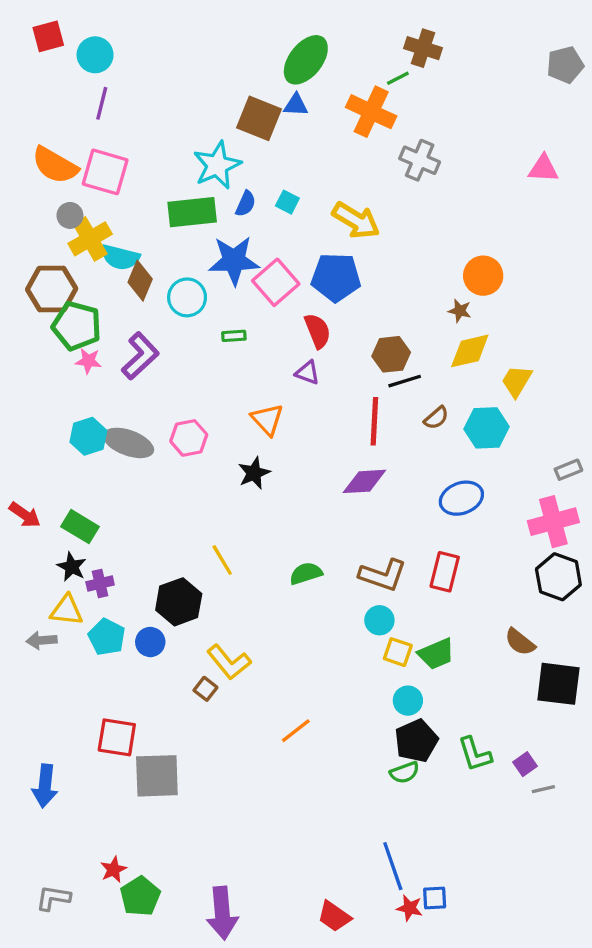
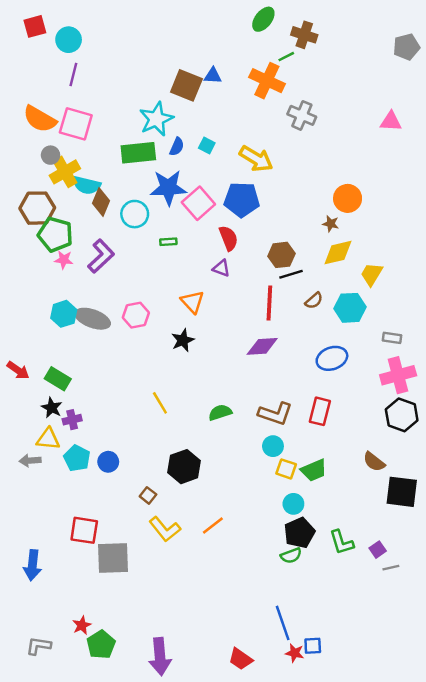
green ellipse: (306, 60) -> (263, 19), moved, size x0.7
gray rectangle: (568, 470) -> (392, 338), moved, turned 30
black hexagon: (179, 602) -> (184, 467), moved
yellow L-shape: (229, 662) -> (165, 529), moved

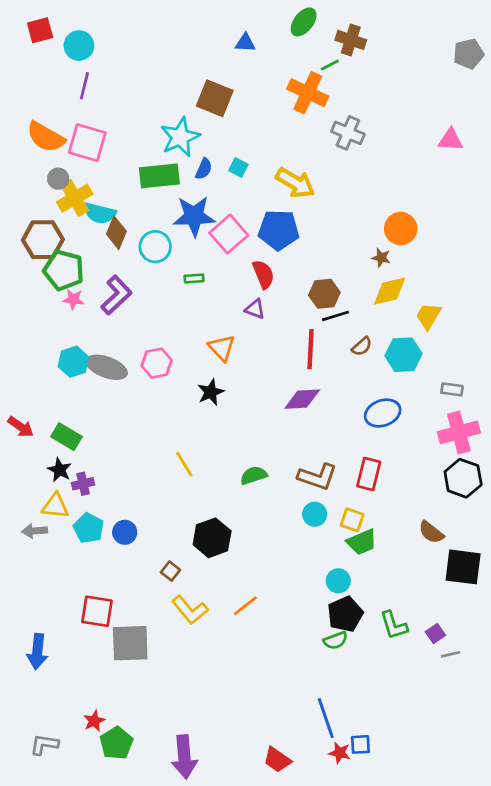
blue triangle: (213, 76) -> (245, 43), moved
yellow square: (286, 469) -> (352, 520), moved

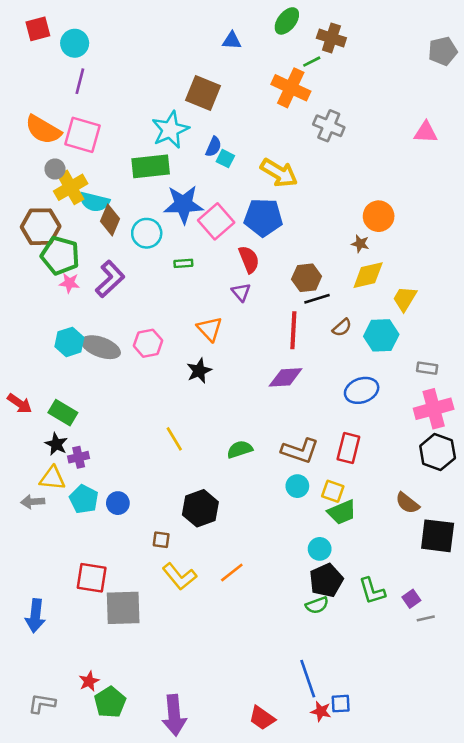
blue semicircle: (204, 169) -> (214, 147), moved
purple triangle: (255, 309) -> (241, 292), turned 30
brown square: (170, 571) -> (161, 540), turned -30

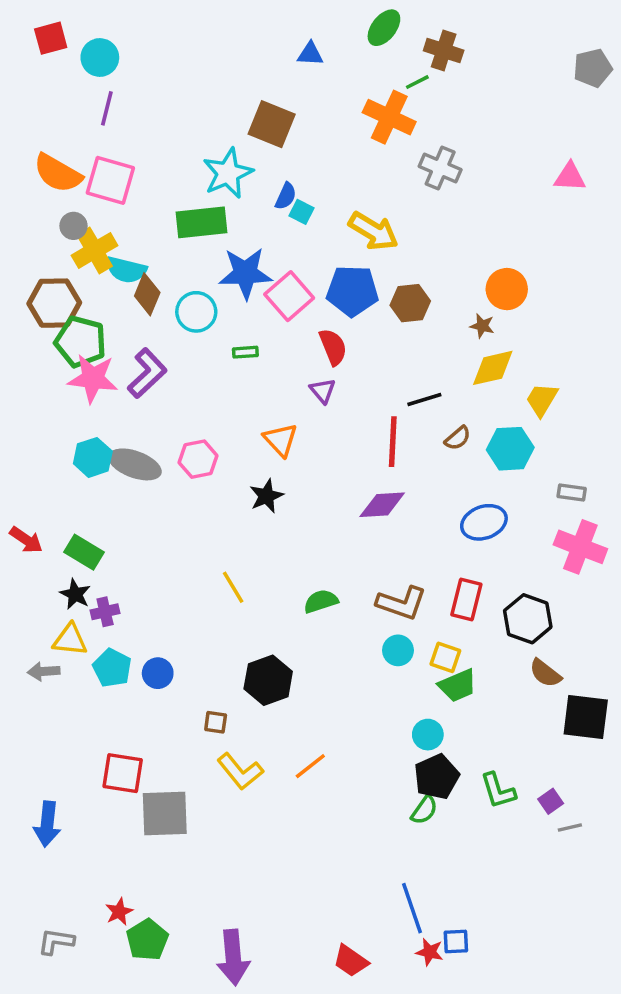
brown hexagon: (307, 278) -> (410, 303), moved
pink star: (69, 283) -> (93, 378), size x1.8
pink cross: (434, 409) -> (580, 547), turned 36
black hexagon: (438, 452) -> (528, 619), moved
green semicircle: (317, 605) -> (424, 810), turned -35

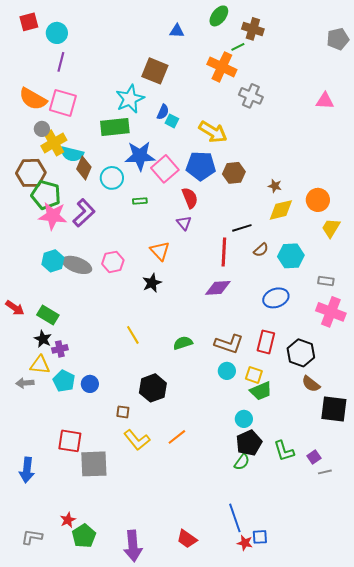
orange circle: (507, 289) -> (318, 200), moved
yellow trapezoid: (542, 400) -> (331, 228), moved
red trapezoid: (351, 961) -> (187, 539), moved

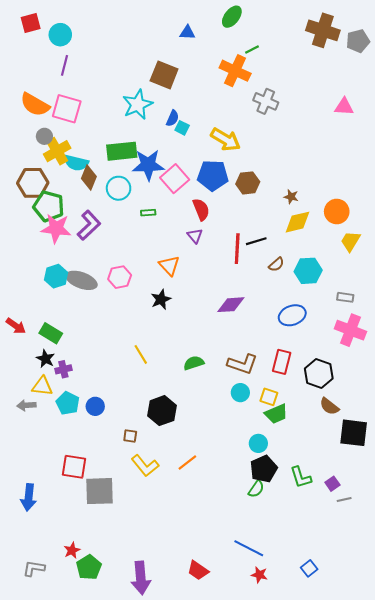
brown cross: (253, 29) -> (323, 30), moved, size x1.4
green rectangle: (115, 127) -> (122, 151), moved
red line: (224, 252) -> (237, 249), moved
blue line: (235, 518) -> (249, 548), turned -44
blue square: (260, 537) -> (309, 568), moved, turned -35

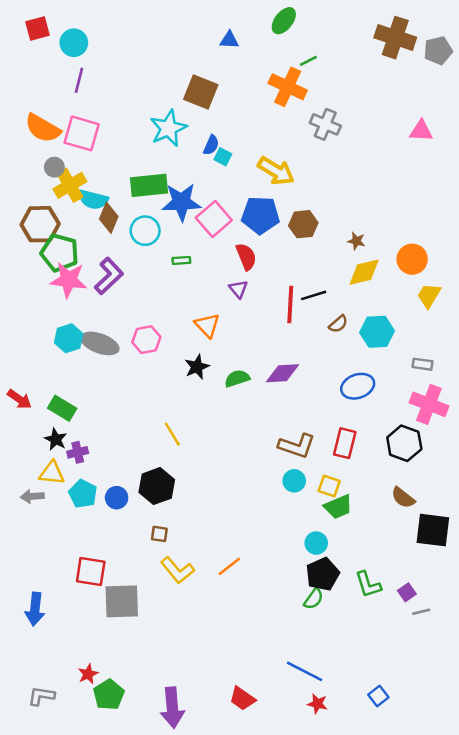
green semicircle: (194, 363) -> (237, 378), moved
black hexagon: (319, 374) -> (404, 443), moved
black hexagon: (162, 411) -> (157, 486), moved

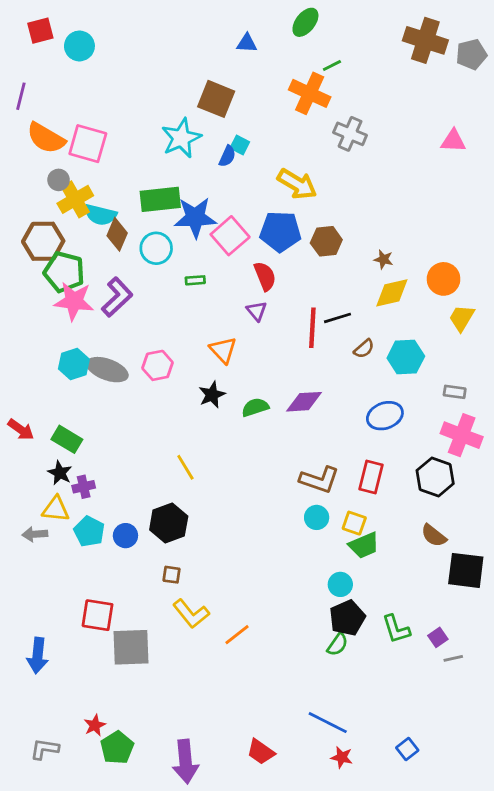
purple line: (79, 80) -> (21, 96), moved
cyan square: (223, 157) -> (240, 145), moved
orange line: (229, 566) -> (237, 635), moved

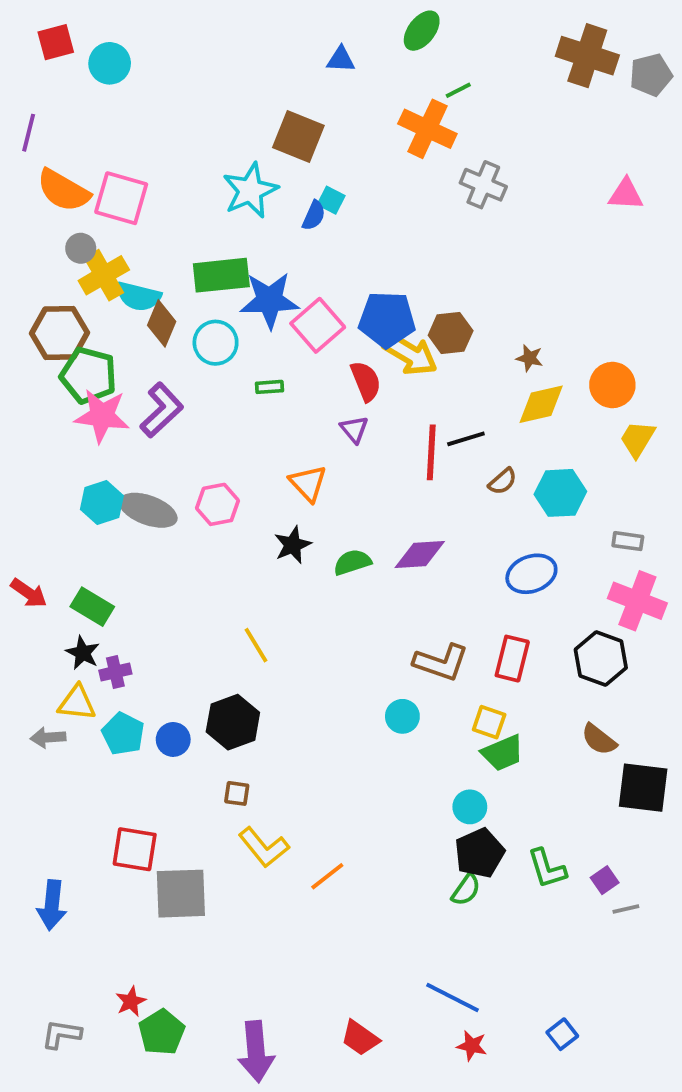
yellow arrow: (297, 184) -> (410, 354), moved
cyan circle: (317, 517) -> (402, 716), moved

